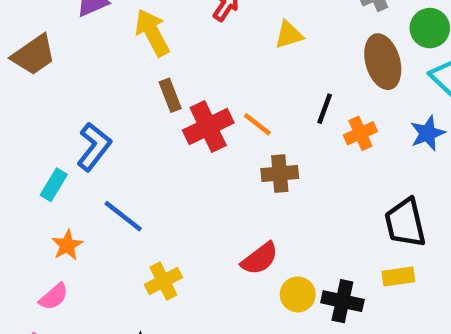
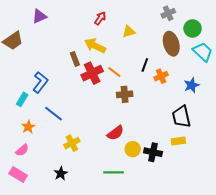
yellow arrow: (152, 33) -> (95, 46), moved, turned -35
blue star: (428, 133) -> (192, 85), moved

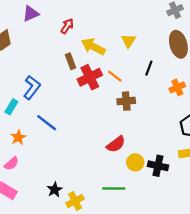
red arrow: (100, 18) -> (67, 26), moved
yellow triangle: (129, 32) -> (128, 41), moved, turned -40
orange cross: (161, 76) -> (177, 87), moved
yellow cross: (72, 143) -> (75, 201), moved

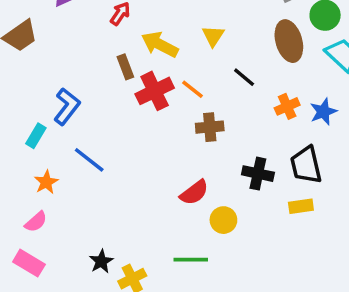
black line: (149, 68) -> (244, 77), turned -70
black cross: (158, 166) -> (258, 174), moved

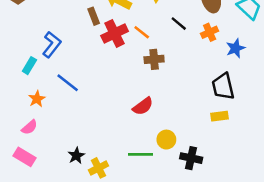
orange cross: (287, 106) -> (210, 32), moved
black cross: (258, 174) -> (191, 158), moved
yellow circle: (223, 220) -> (166, 140), moved

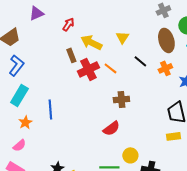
blue L-shape: (52, 45) -> (16, 65), moved
brown cross: (154, 59) -> (121, 99), moved
cyan rectangle: (29, 66) -> (19, 95), size x1.5
blue line: (68, 83) -> (50, 109), turned 48

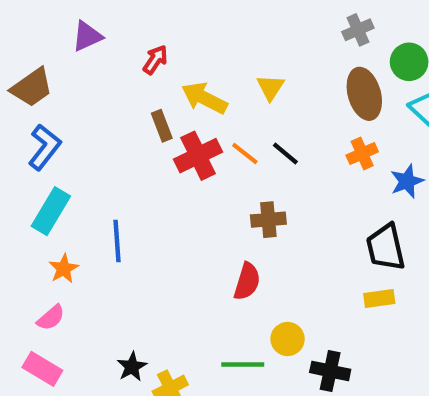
black line: (140, 61) -> (285, 154), moved
red semicircle: (111, 128) -> (247, 281), turned -36

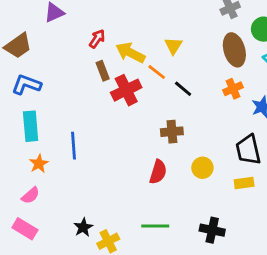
red arrow: (155, 60) -> (97, 39), moved
blue L-shape: (44, 147) -> (26, 85), turned -108
orange line: (245, 154) -> (157, 72), moved
cyan rectangle: (51, 211) -> (31, 126), turned -36
yellow circle: (288, 339) -> (202, 168), moved

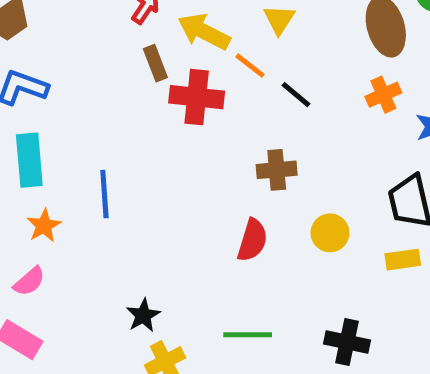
red cross: (126, 90) -> (197, 97), turned 32
black star: (83, 227) -> (143, 315), moved

